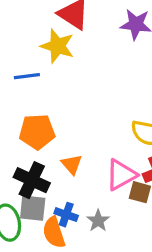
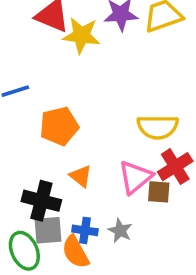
yellow star: (57, 46) -> (81, 35), moved
orange pentagon: (37, 132) -> (59, 126), moved

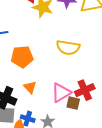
yellow semicircle: (158, 127) -> (68, 48), moved

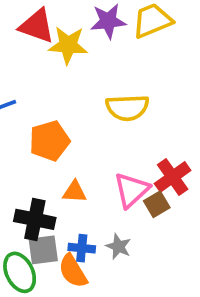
orange triangle: (30, 87) -> (75, 192), turned -32
brown square: (73, 103) -> (157, 204), turned -32

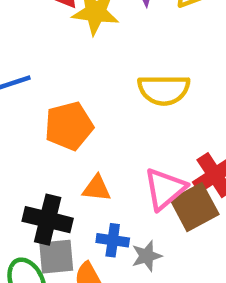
brown square: (157, 204) -> (195, 207), size x1.5
gray star: (118, 247) -> (147, 256), turned 30
blue cross: (82, 248) -> (113, 240), moved

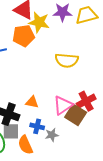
orange pentagon: (69, 126) -> (24, 36), moved
brown square: (195, 207) -> (76, 115), turned -35

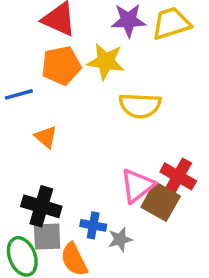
yellow star: (39, 22) -> (106, 61), moved
red cross: (86, 101) -> (178, 176), turned -30
orange triangle: (32, 102) -> (46, 137), moved, turned 32

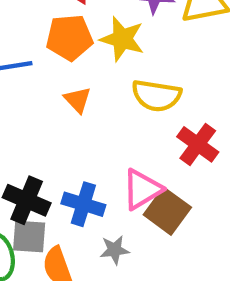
orange triangle: (46, 137) -> (78, 100), moved
red cross: (178, 176) -> (198, 144), moved
blue cross: (93, 225) -> (83, 204), moved, size x1.4

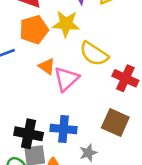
yellow semicircle: (156, 96) -> (94, 54), turned 36
pink triangle: (142, 189) -> (66, 79), moved

